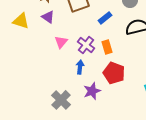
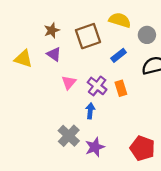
red pentagon: (114, 73) -> (142, 148), moved
purple star: (92, 91) -> (95, 147), moved
gray cross: (61, 100) -> (69, 136), moved

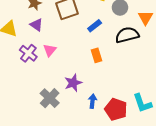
purple cross: (97, 86) -> (28, 53), moved
blue arrow: (90, 111) -> (92, 101), moved
purple star: (95, 147) -> (73, 83), moved

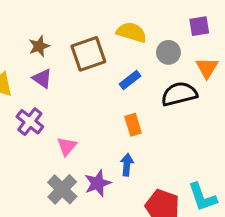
pink triangle: (50, 50) -> (67, 146), moved
purple star: (73, 83) -> (98, 183), moved
blue arrow: (92, 101) -> (127, 165), moved

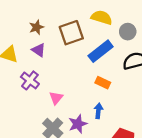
blue rectangle: (130, 80) -> (101, 51), size x1.6
orange rectangle: (133, 125) -> (103, 83), turned -48

